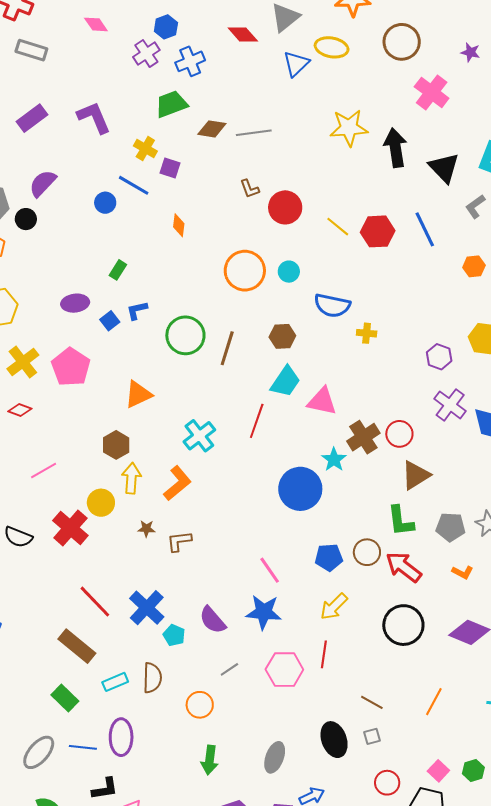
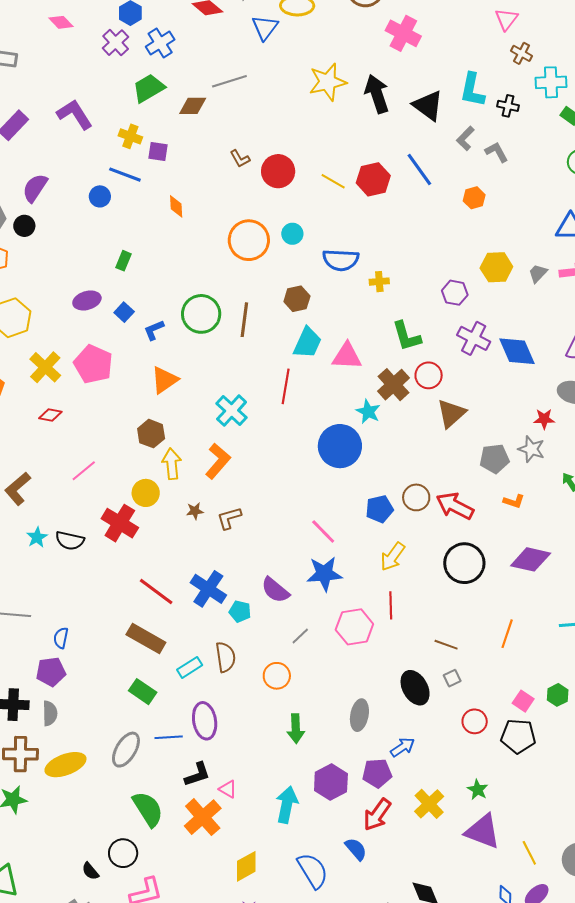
gray line: (254, 133) -> (229, 81), moved
blue L-shape: (137, 310) -> (154, 330), moved
green L-shape: (401, 521) -> (407, 336), moved

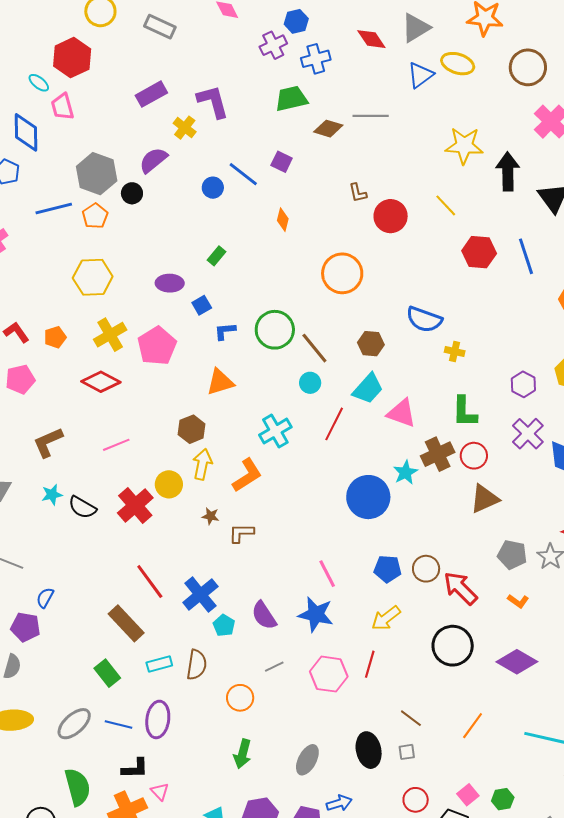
yellow cross: (130, 136) -> (185, 128), moved
yellow line: (333, 181) -> (446, 205), moved
cyan circle: (292, 234) -> (310, 383), moved
brown line: (244, 320) -> (314, 348), turned -64
red diamond: (50, 415) -> (101, 382), size x1.6

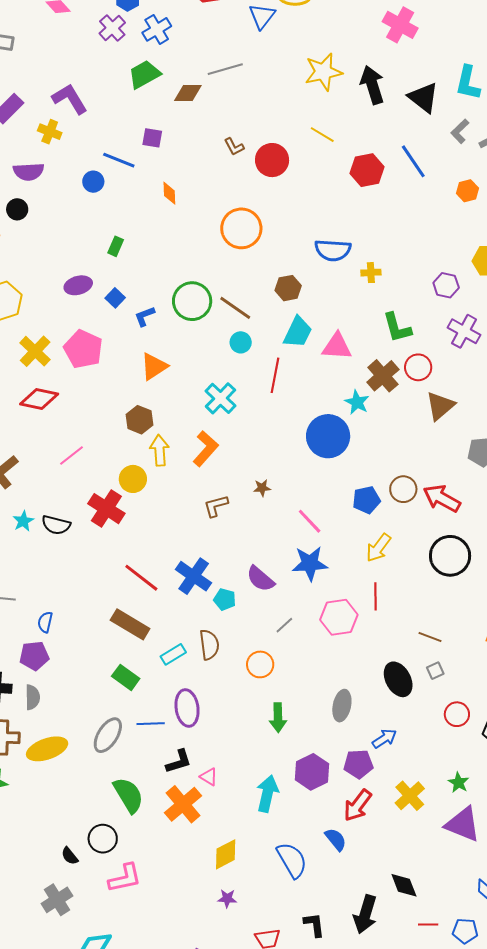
purple semicircle: (153, 160) -> (29, 172), turned -128
brown star: (211, 516) -> (262, 488), moved

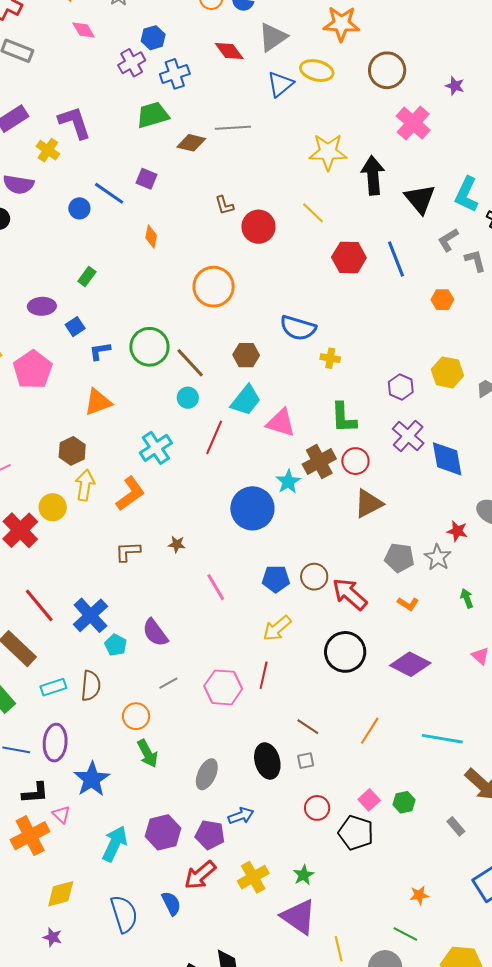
blue star: (310, 563) -> (92, 779), moved, turned 30
green arrow: (278, 718) -> (148, 753), moved, turned -40

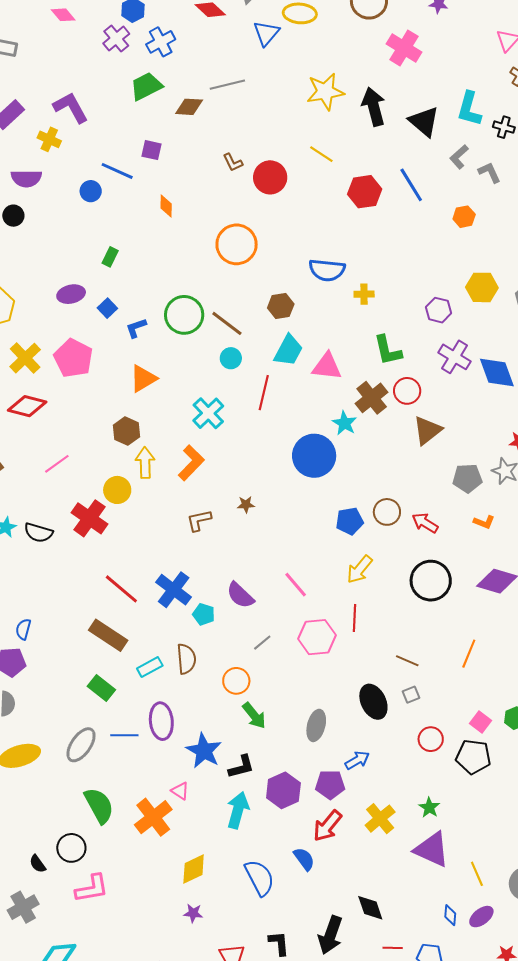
pink line: (216, 587) -> (296, 585), moved
red arrow: (350, 594) -> (425, 523), size x0.7
black L-shape: (35, 793) -> (241, 767), moved

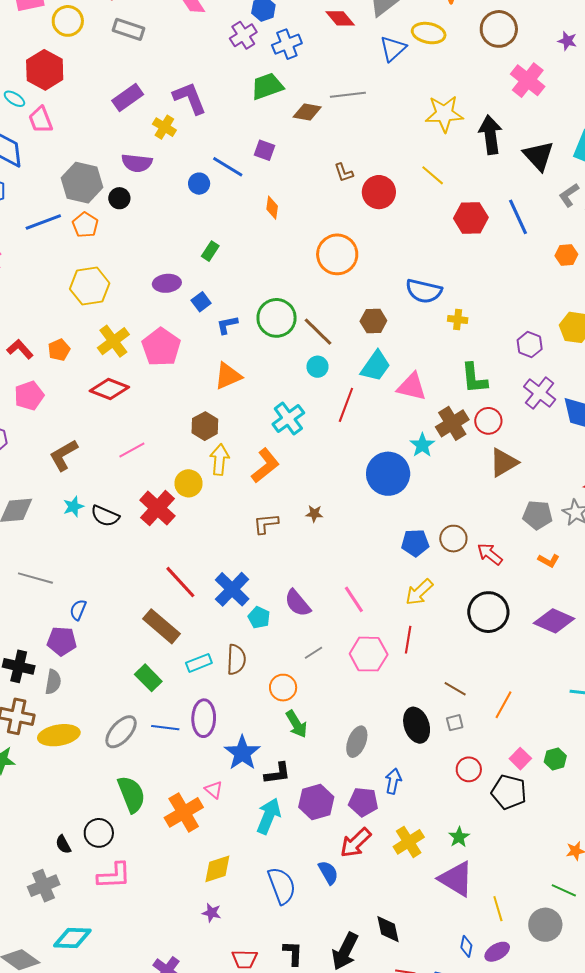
orange line: (469, 654) -> (504, 705), moved
blue arrow: (357, 760) -> (393, 781), turned -55

